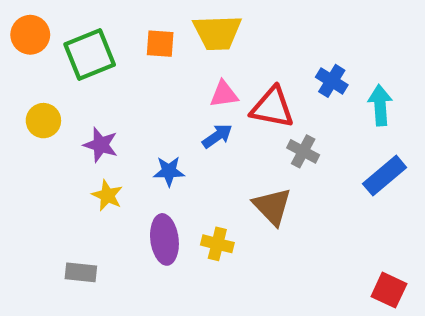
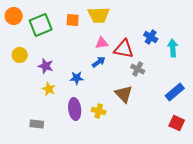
blue rectangle: (385, 176) -> (175, 92), moved
red square: (389, 290) -> (177, 123), moved

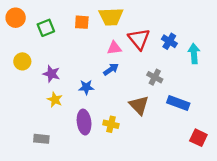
green square: (41, 25) -> (46, 28), size x0.7
red triangle: (124, 49) -> (139, 39), moved, turned 40
blue rectangle: (175, 92) -> (178, 103), moved, turned 60

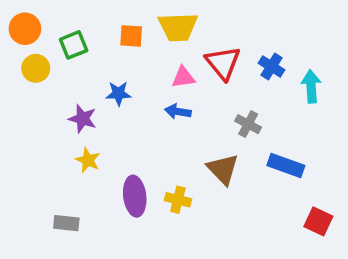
yellow circle: (22, 61) -> (36, 68), moved
blue arrow: (111, 69) -> (178, 112), turned -136
blue star: (86, 87) -> (119, 94), moved

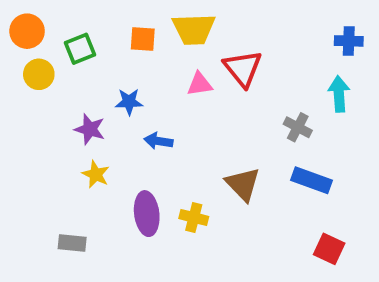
blue cross: (272, 67) -> (349, 41), moved, turned -30
blue arrow: (178, 112) -> (158, 141), moved
gray cross: (248, 124) -> (298, 127), moved
red square: (318, 221) -> (329, 249), moved

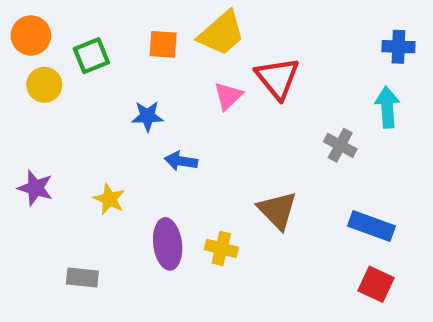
yellow trapezoid: (194, 29) -> (221, 33), turned -39
pink triangle: (200, 84) -> (228, 96), turned -36
purple star: (90, 129) -> (35, 188), moved
blue rectangle: (311, 180) -> (372, 226), moved

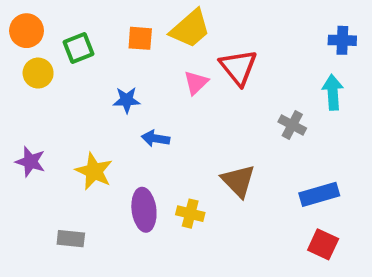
yellow star: (109, 199) -> (94, 171), size x1.4
blue rectangle: (372, 226) -> (319, 194), turned -36

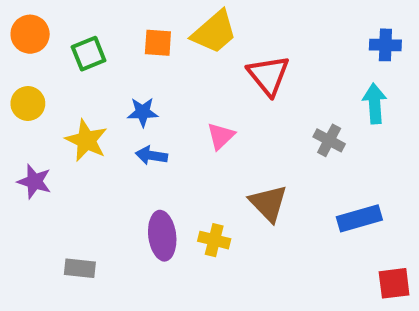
yellow circle: (38, 73) -> (28, 103), moved
pink triangle: (196, 83) -> (221, 136), moved
blue arrow: (156, 138) -> (151, 156), moved
yellow star: (94, 171) -> (86, 140), moved
red square: (323, 244) -> (394, 283), moved, turned -32

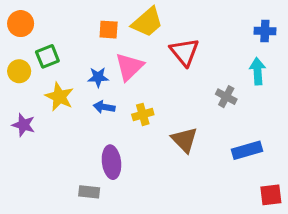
green square: (89, 54) -> (47, 56), moved
pink triangle: (221, 136) -> (129, 67), moved, size x1.5
yellow cross: (214, 240) -> (143, 114), moved, turned -30
gray rectangle: (80, 268) -> (89, 192), moved

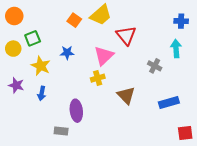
orange square: (109, 30) -> (74, 20), turned 32
pink triangle: (129, 67) -> (104, 56), moved
blue arrow: (104, 107) -> (42, 93), moved, turned -88

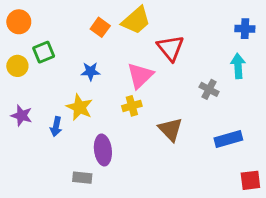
yellow star: (41, 66) -> (79, 107), moved

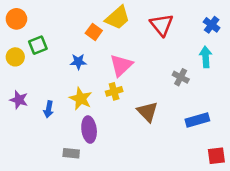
orange square: (100, 27) -> (94, 32), moved
blue cross: (245, 29) -> (212, 25), turned 35
red triangle: (170, 48) -> (162, 25), moved
yellow star: (79, 107) -> (81, 99), moved

